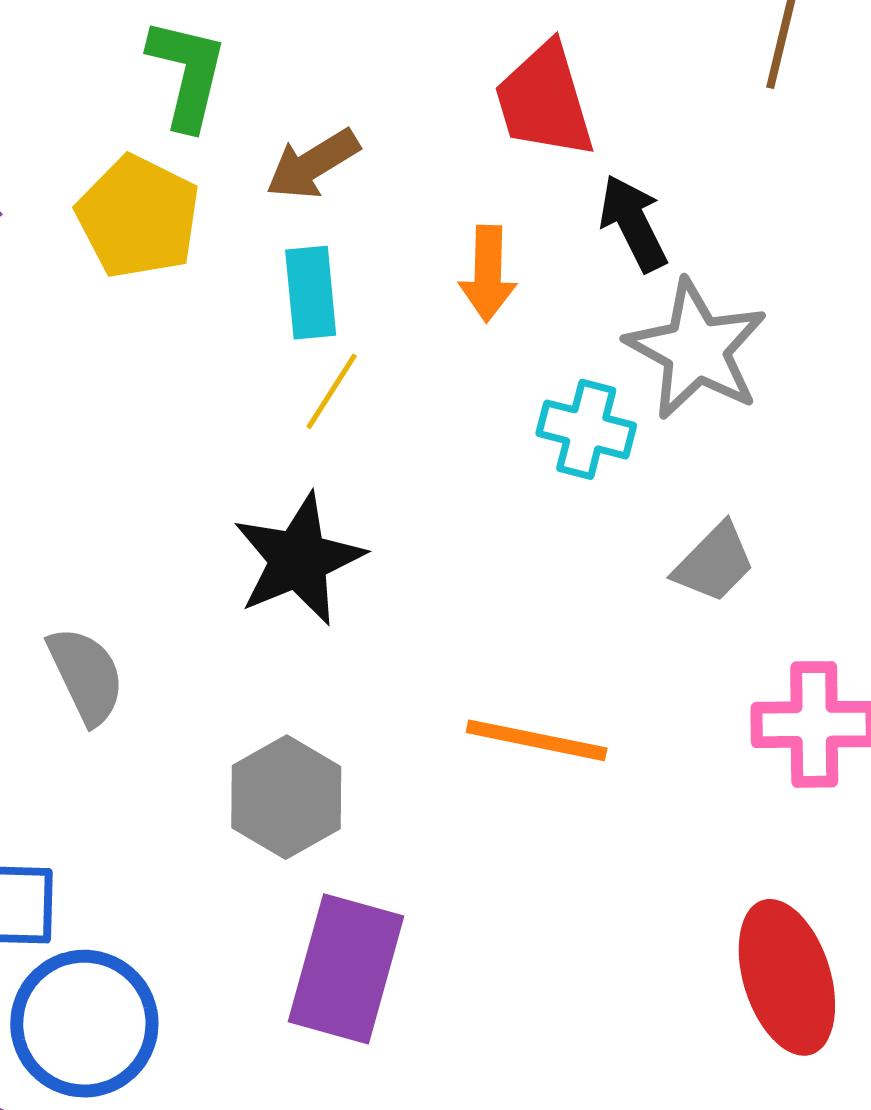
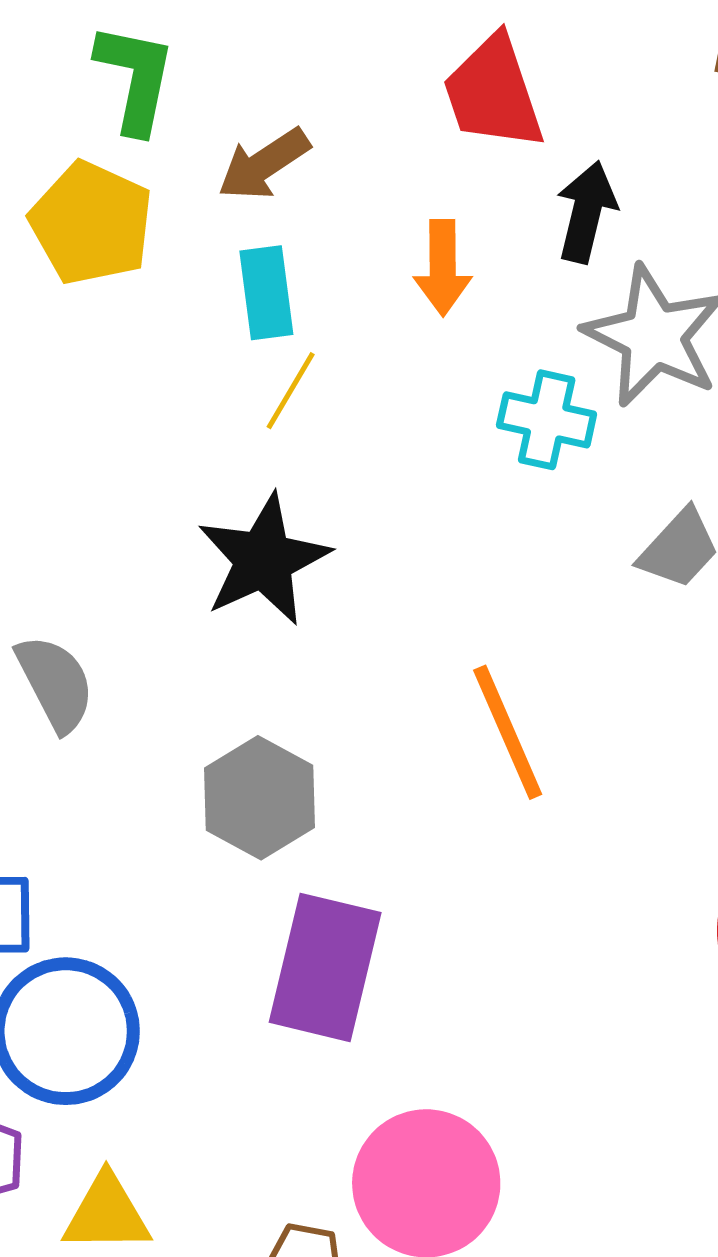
black arrow: (633, 223) -> (586, 212), turned 42
orange line: (537, 740) -> (508, 732), turned 57

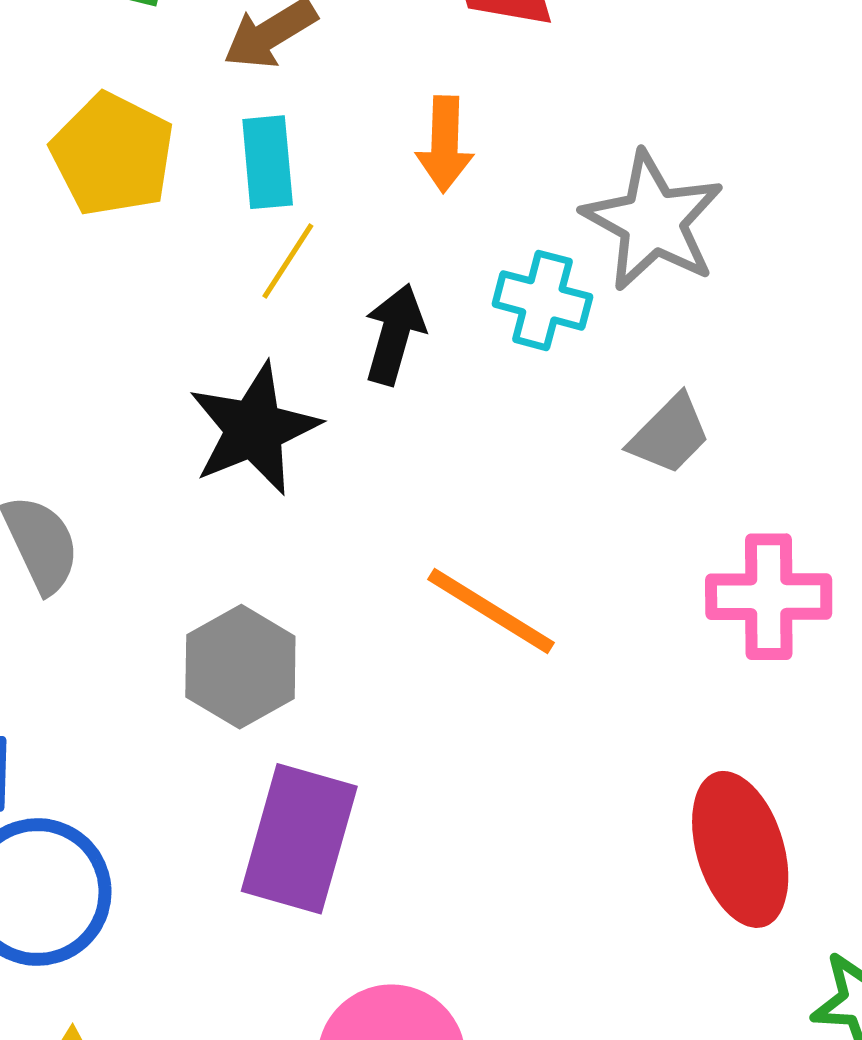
black arrow: (586, 212) -> (395, 334), moved
yellow pentagon: (91, 223) -> (113, 155), moved
orange line: (508, 732) -> (491, 611), turned -37

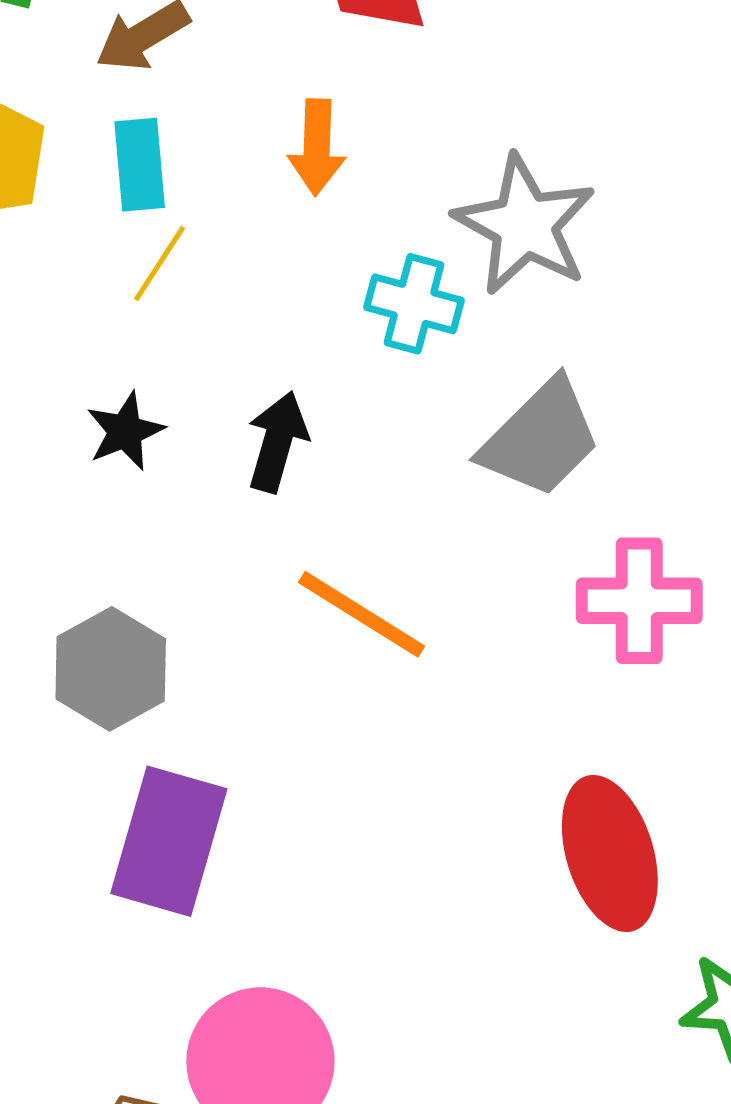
black arrow: (395, 334) -> (277, 442), moved
black star: (254, 429) -> (125, 431), size x0.6
gray trapezoid: (670, 434) -> (541, 438), size x1.5

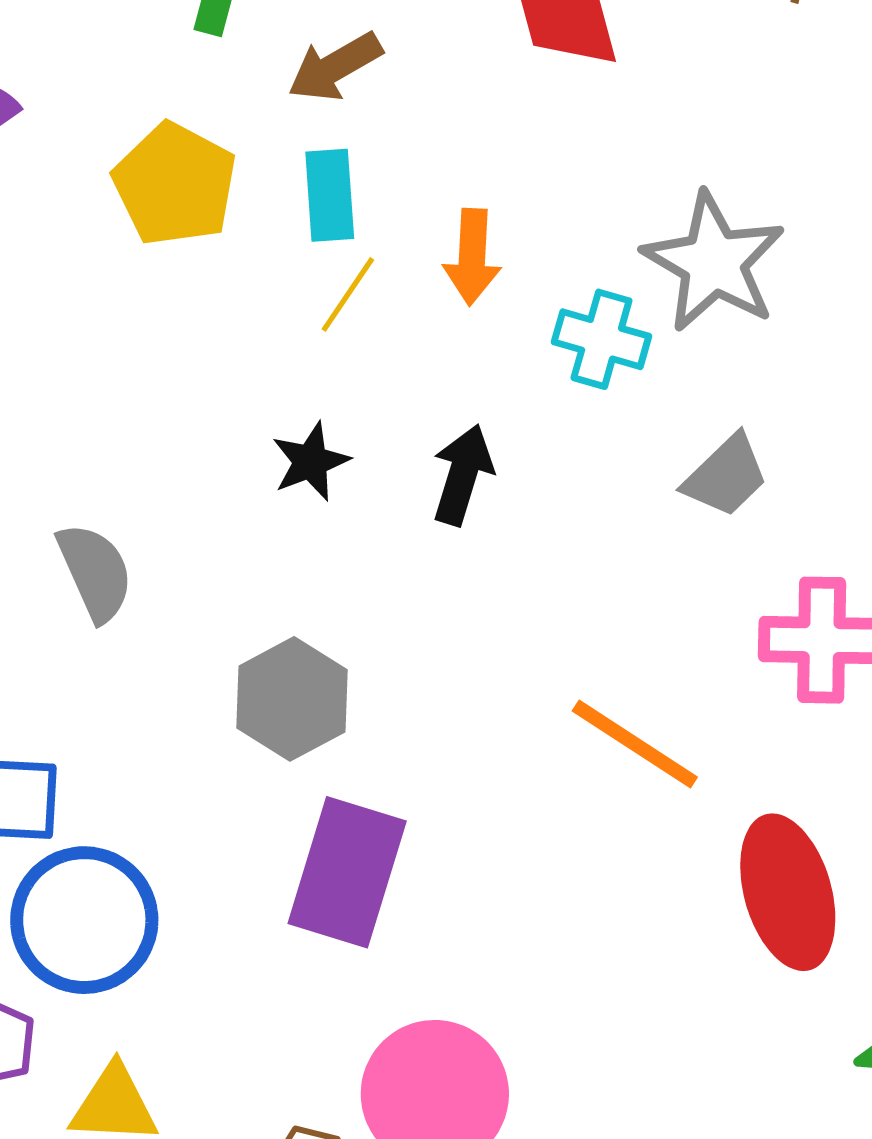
orange arrow: (317, 147) -> (472, 257), moved
gray trapezoid: (541, 438) -> (726, 476), size x0.7
orange line: (362, 614) -> (635, 744), moved

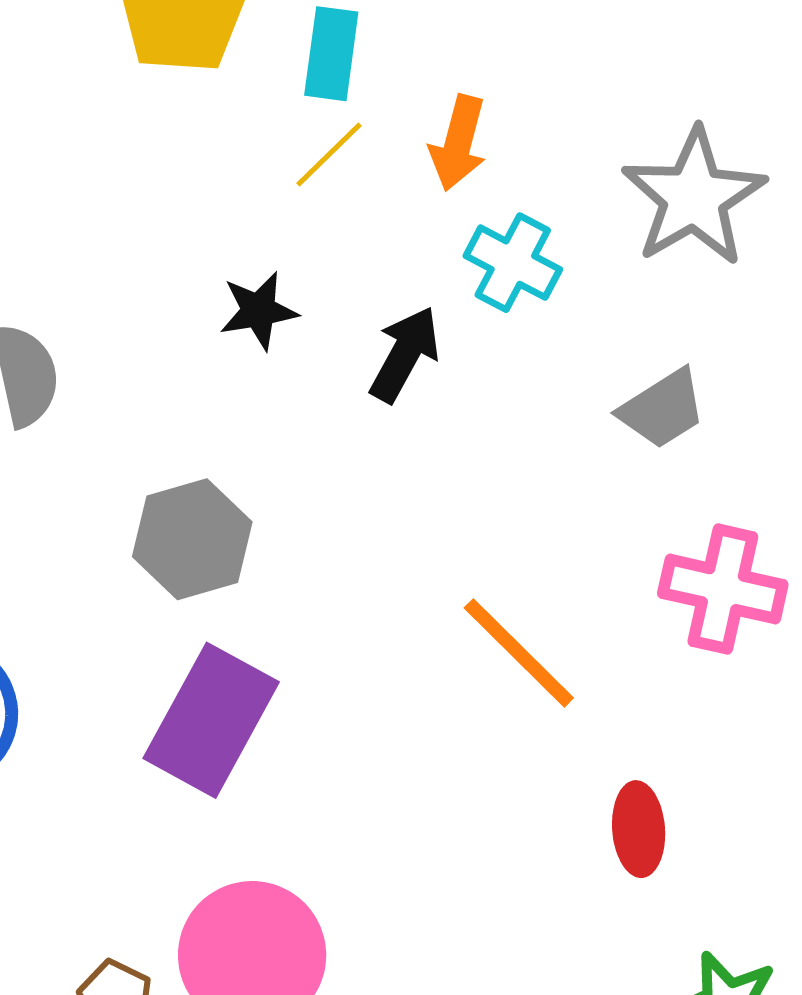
cyan cross: (602, 339) -> (513, 263), moved
red ellipse: (788, 892) -> (639, 829), size x0.6

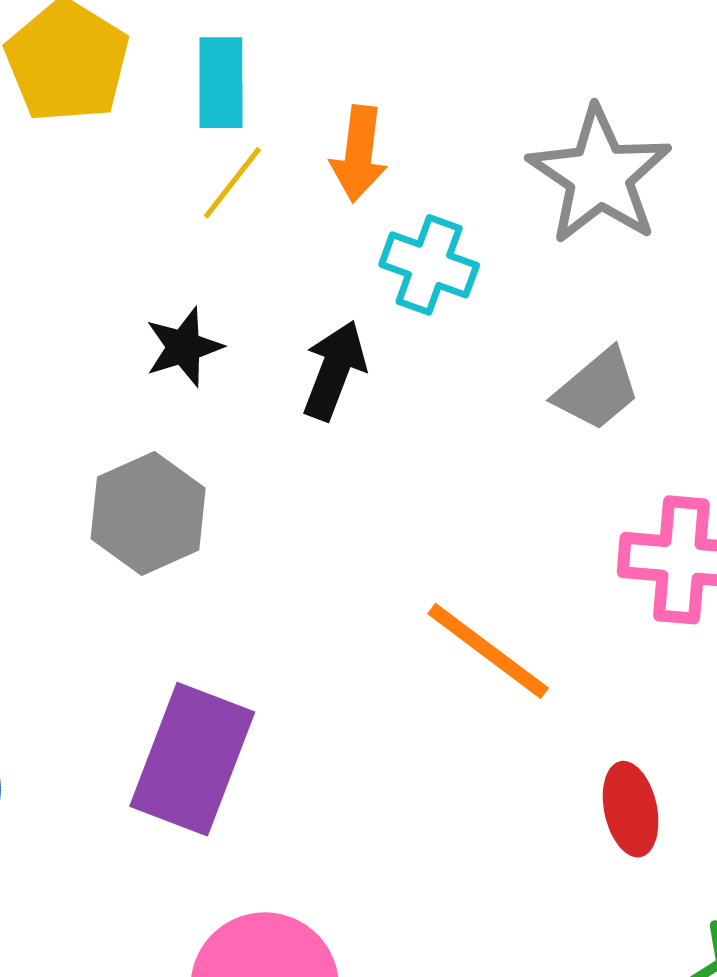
gray hexagon: (192, 539) -> (148, 514), moved

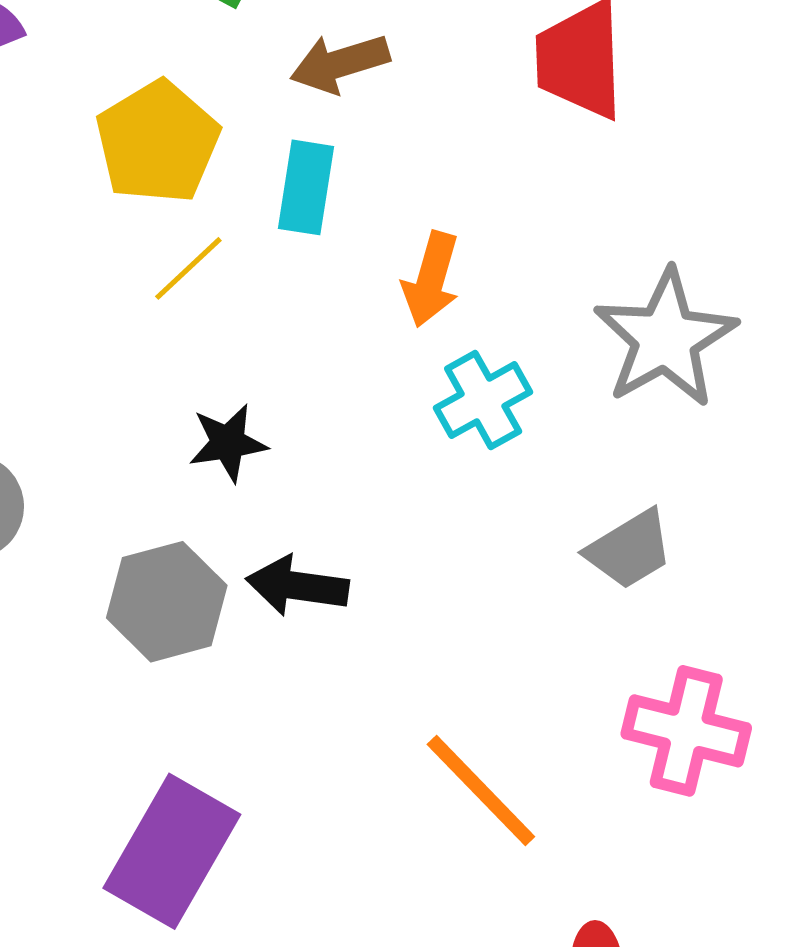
yellow line: (232, 183) -> (188, 268), moved
cyan cross: (429, 265) -> (483, 400), turned 32
black arrow: (334, 370) -> (297, 586), moved, turned -112

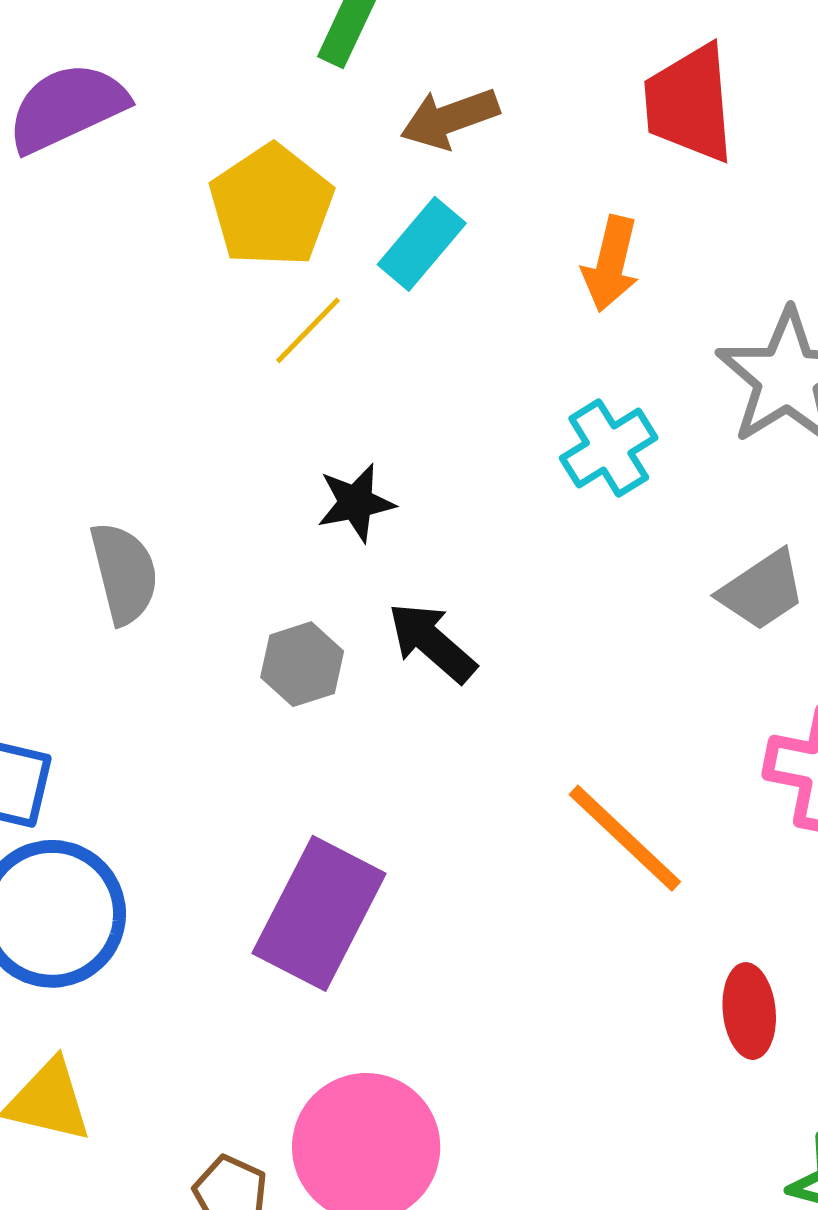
cyan rectangle: (306, 187) -> (422, 244), turned 34
orange arrow: (431, 279) -> (611, 264), moved
black arrow: (297, 586) -> (432, 642), turned 36
gray hexagon: (167, 602) -> (302, 664), size x0.7

